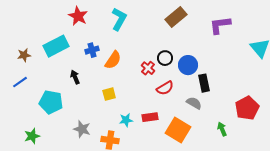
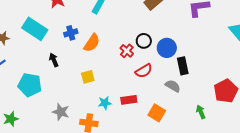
cyan rectangle: (56, 46) -> (35, 29), turned 60
orange square: (178, 130) -> (157, 113), size x0.7

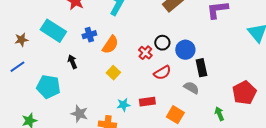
yellow square: (88, 77) -> (113, 73), moved, turned -32

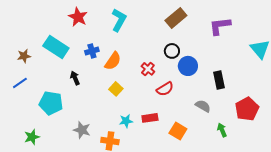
black circle: (162, 43) -> (172, 51), moved
black rectangle: (201, 68) -> (219, 80), moved
gray semicircle: (191, 88) -> (203, 106), moved

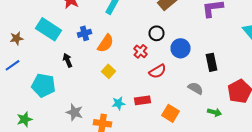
black circle: (172, 51) -> (156, 33), moved
green arrow: (222, 130) -> (214, 112), turned 128

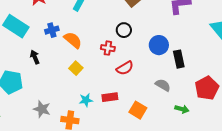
orange semicircle: (106, 43) -> (73, 40), turned -84
blue circle: (180, 48) -> (159, 45), moved
red cross: (140, 51) -> (108, 48), turned -32

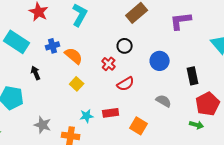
red cross: (108, 48) -> (109, 64), turned 32
black rectangle: (179, 59) -> (193, 76), moved
green arrow: (182, 109) -> (197, 125), moved

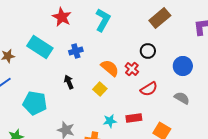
orange semicircle: (74, 56) -> (110, 68), moved
black arrow: (36, 73) -> (69, 82), moved
gray semicircle: (164, 101) -> (182, 98), moved

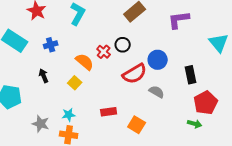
red cross: (132, 69) -> (104, 52), moved
red semicircle: (149, 89) -> (135, 74), moved, size x1.4
cyan star: (110, 121) -> (69, 115), moved

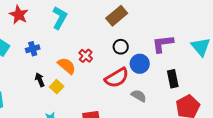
purple L-shape: (179, 20) -> (163, 44), moved
black circle: (123, 45) -> (121, 47), moved
black arrow: (44, 76) -> (40, 80), moved

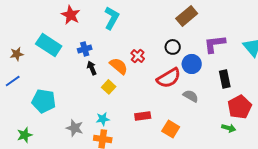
brown rectangle: (117, 16) -> (187, 16), moved
black arrow: (40, 80) -> (92, 68), moved

